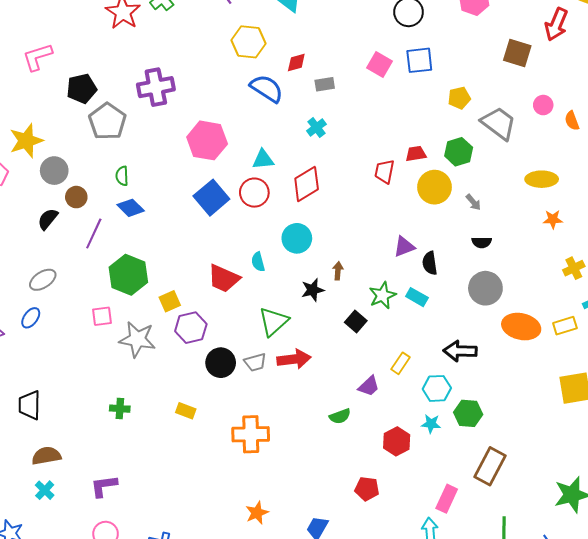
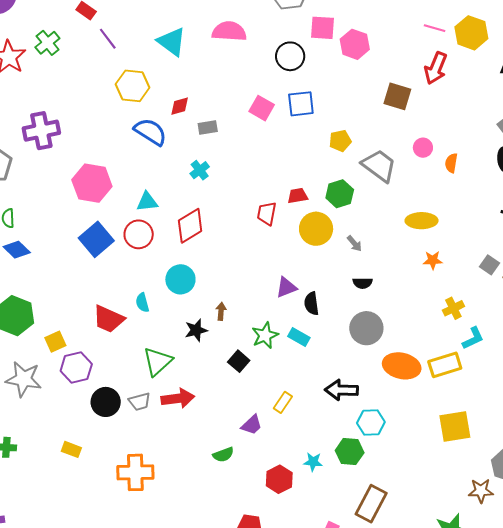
orange semicircle: (572, 121) -> (451, 163), turned 30
yellow rectangle: (565, 326) -> (445, 365), size x1.4
cyan hexagon: (437, 388) -> (371, 423), moved

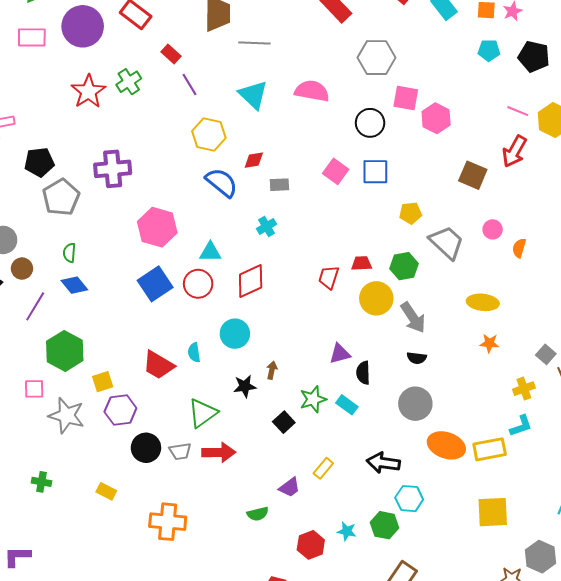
gray arrow: (354, 244) -> (413, 318), size x1.8
yellow cross: (453, 308) -> (524, 389), moved

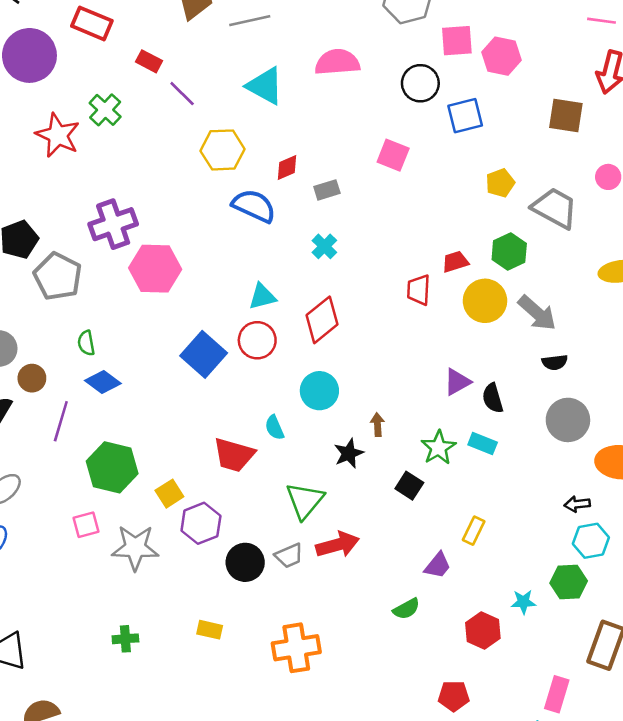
blue square: (375, 172) -> (465, 116), moved
pink hexagon: (157, 227) -> (155, 269), moved
black arrow: (383, 463) -> (577, 504), moved, size x0.6

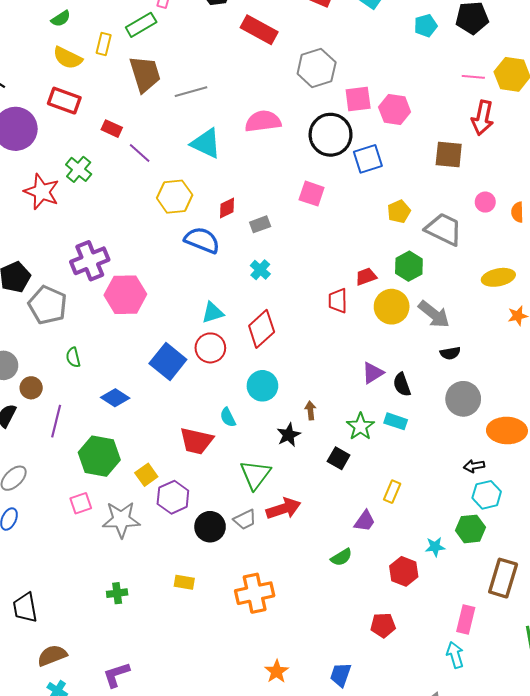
black circle: (420, 83) -> (331, 135), size x1.4
blue diamond: (103, 382) -> (115, 398), moved

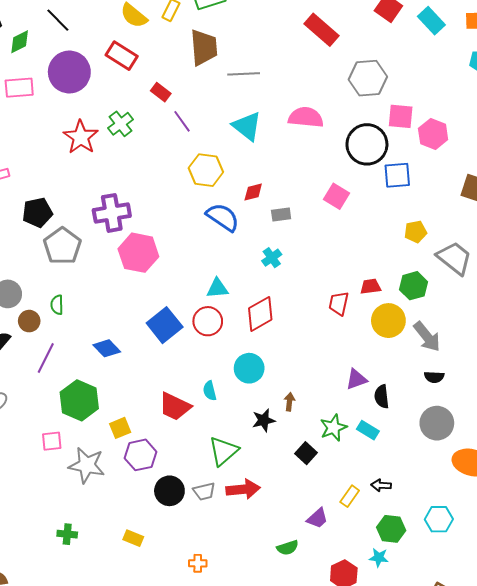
green semicircle: (73, 357) -> (57, 305), moved
black arrow: (474, 466) -> (381, 485), moved
green hexagon: (471, 529) -> (391, 529), moved
orange cross: (255, 593) -> (198, 563), size x0.5

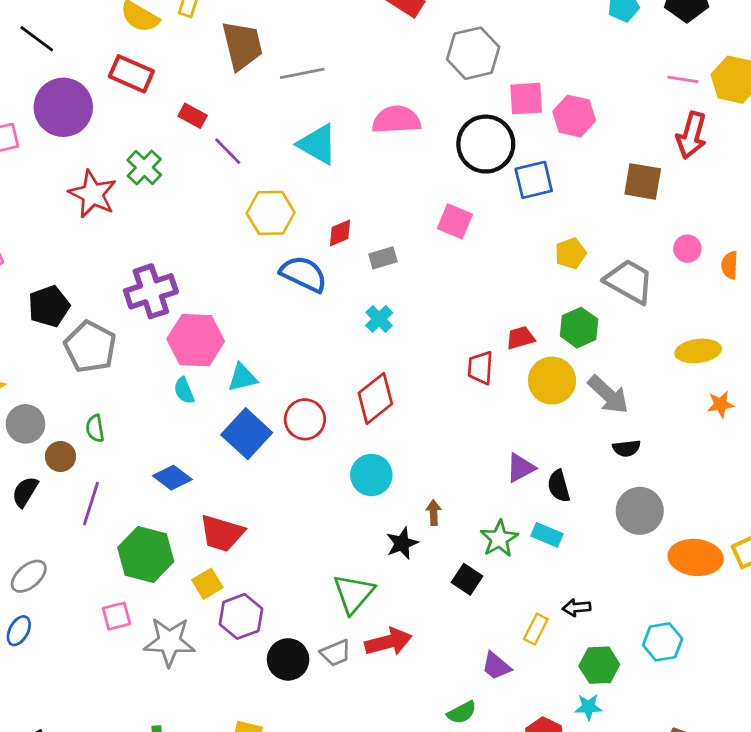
cyan triangle: (217, 288) -> (242, 378), moved
cyan semicircle: (210, 391) -> (184, 390), moved
red trapezoid: (175, 407) -> (222, 533), moved
purple trapezoid: (317, 518) -> (496, 666), turned 90

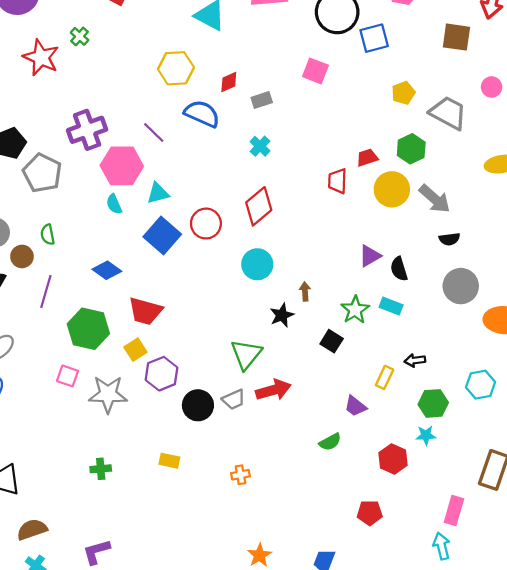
purple line: (228, 151) -> (154, 133), moved
green cross: (144, 167) -> (80, 36), size x0.7
pink square: (117, 616) -> (68, 376), turned 35

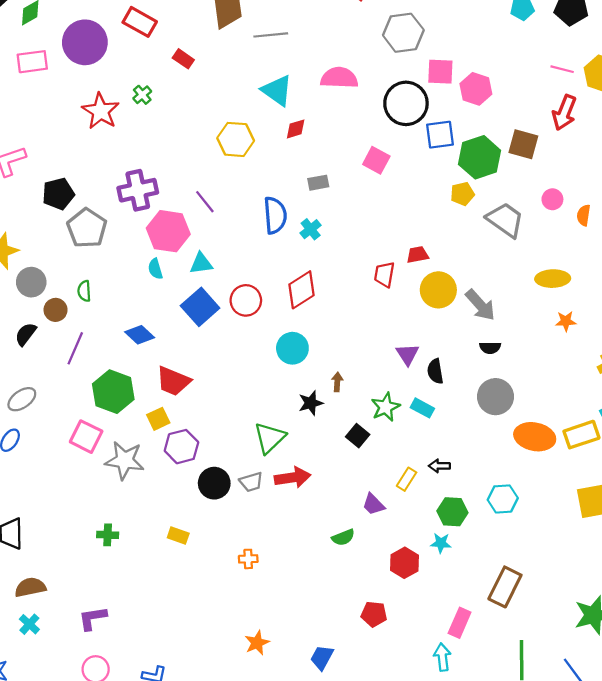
red diamond: (229, 82) -> (296, 129), moved
blue semicircle: (202, 114) -> (275, 215), moved, turned 54
green hexagon: (411, 149) -> (480, 157), moved, size x1.4
purple triangle: (370, 256) -> (407, 354), turned -40
pink square: (68, 376) -> (86, 437), size x1.4

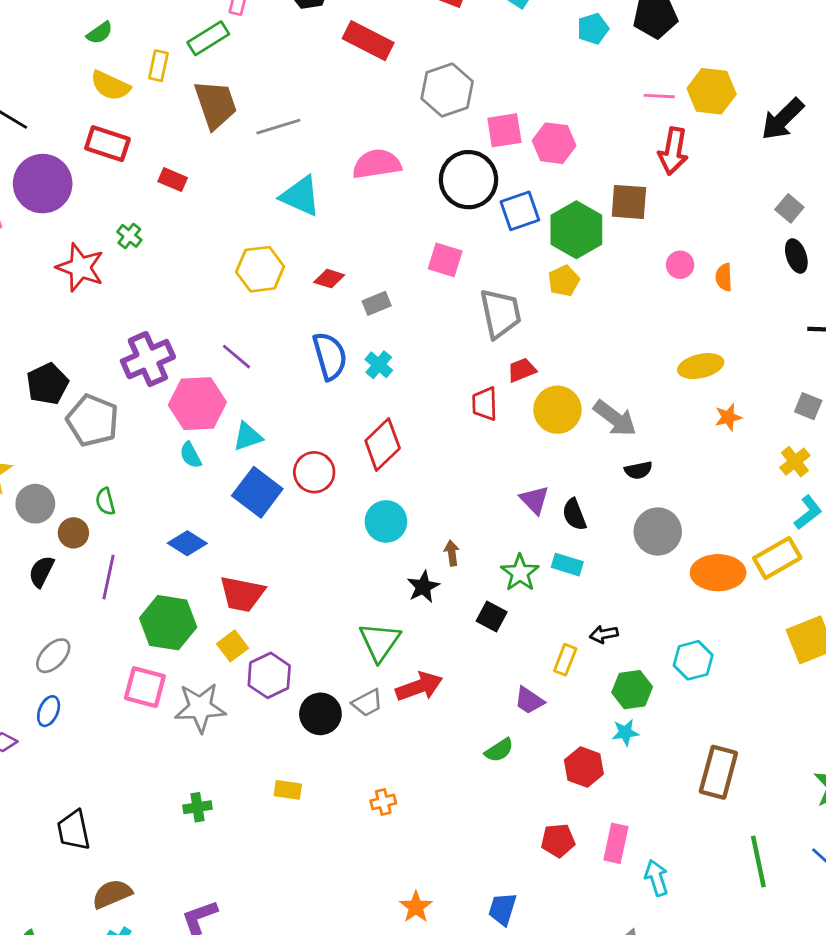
red diamond: (296, 129) -> (329, 279), moved, turned 45
gray trapezoid: (505, 220) -> (500, 313), moved, turned 54
pink rectangle: (460, 623) -> (616, 843), moved

